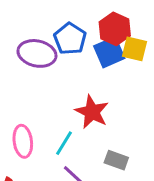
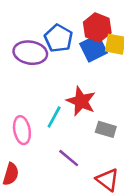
cyan line: (64, 143) -> (54, 117), moved
gray rectangle: (116, 160) -> (106, 129), moved

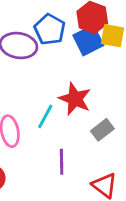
gray rectangle: (106, 129) -> (102, 130), turned -54
purple line: (69, 158) -> (62, 162), turned 50

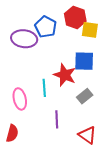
blue square: (88, 40) -> (84, 61), moved, turned 30
cyan line: (45, 116) -> (44, 88), turned -30

